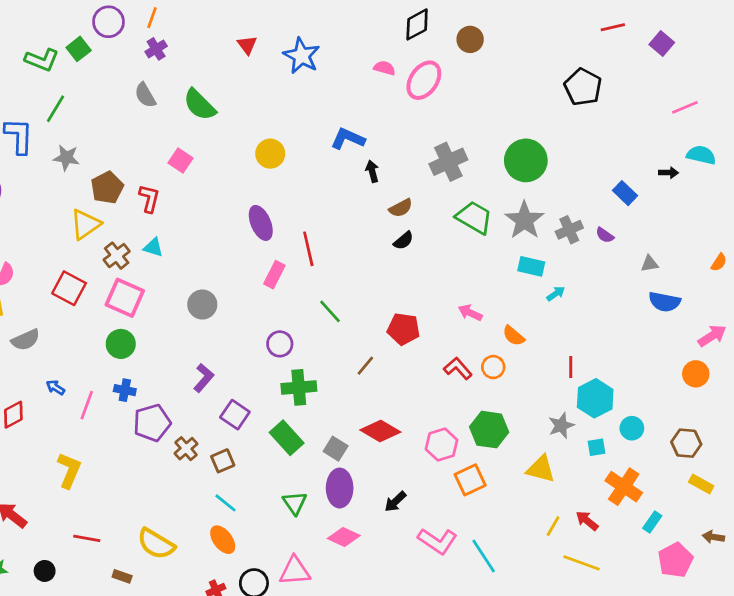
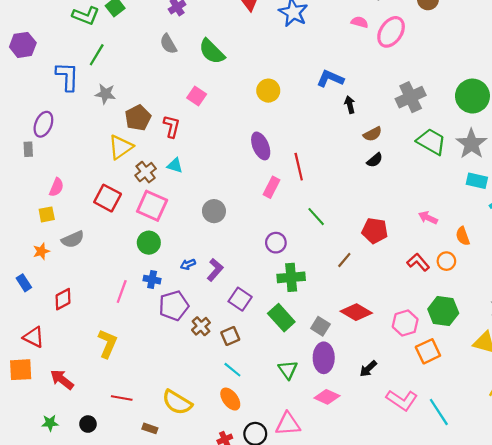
orange semicircle: (514, 336) -> (463, 236), turned 30
blue arrow: (55, 387) -> (188, 264), moved, turned -56

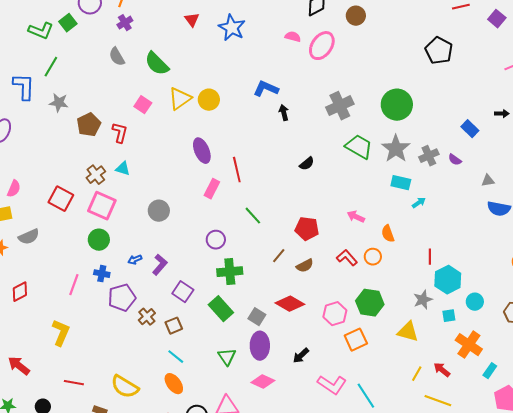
brown semicircle: (373, 134) -> (305, 266), moved
yellow triangle: (121, 147) -> (180, 99), moved

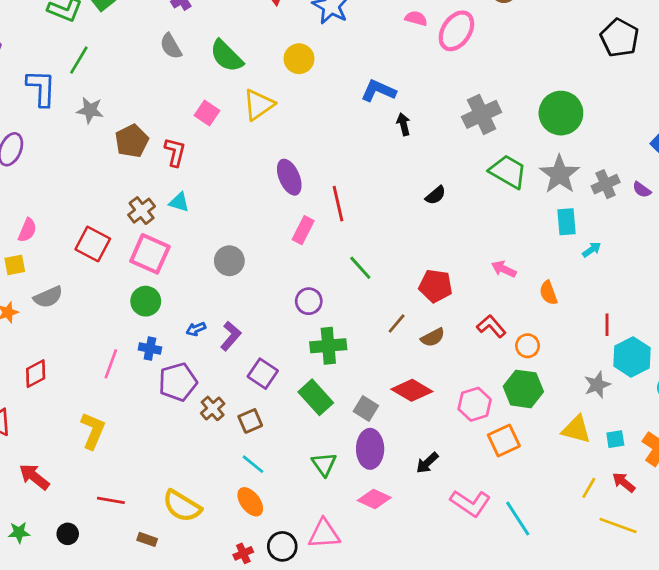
yellow circle: (209, 100) -> (299, 59), moved
cyan rectangle: (401, 183) -> (567, 222), turned 72
orange circle: (373, 257) -> (528, 346), moved
cyan square: (449, 316) -> (615, 439), moved

